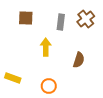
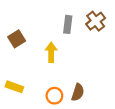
brown square: (26, 18) -> (17, 39), moved, turned -35
brown semicircle: (79, 60) -> (78, 92), moved

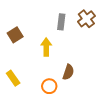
yellow rectangle: (14, 87) -> (13, 78), turned 35
brown semicircle: (78, 92) -> (68, 72), moved

